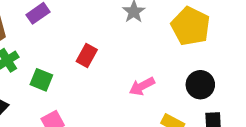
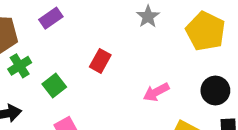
green square: (41, 80) -> (54, 86), turned 30

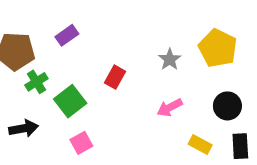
gray star: (148, 16) -> (170, 59), moved
green square: (54, 86) -> (70, 101), size x1.4

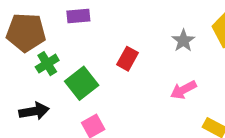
purple rectangle: (67, 35) -> (78, 16), turned 30

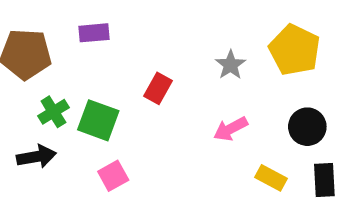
green cross: (47, 64) -> (53, 112), moved
green square: (82, 83) -> (98, 120), turned -32

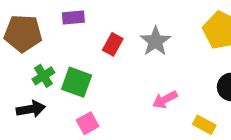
gray star: (231, 65) -> (155, 41), moved, size x1.4
red rectangle: (158, 88) -> (113, 44), moved
pink arrow: (231, 129) -> (165, 100), moved

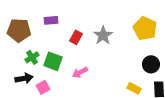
pink arrow: (165, 100) -> (80, 72), moved
pink square: (88, 123) -> (43, 87), moved

